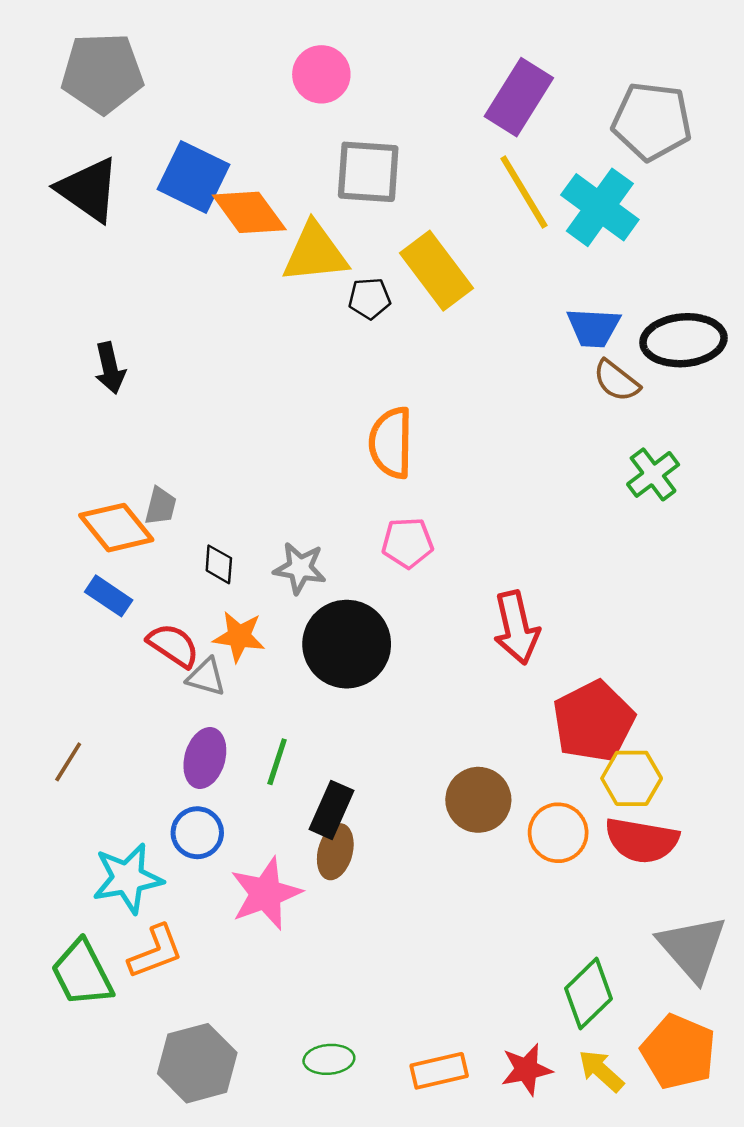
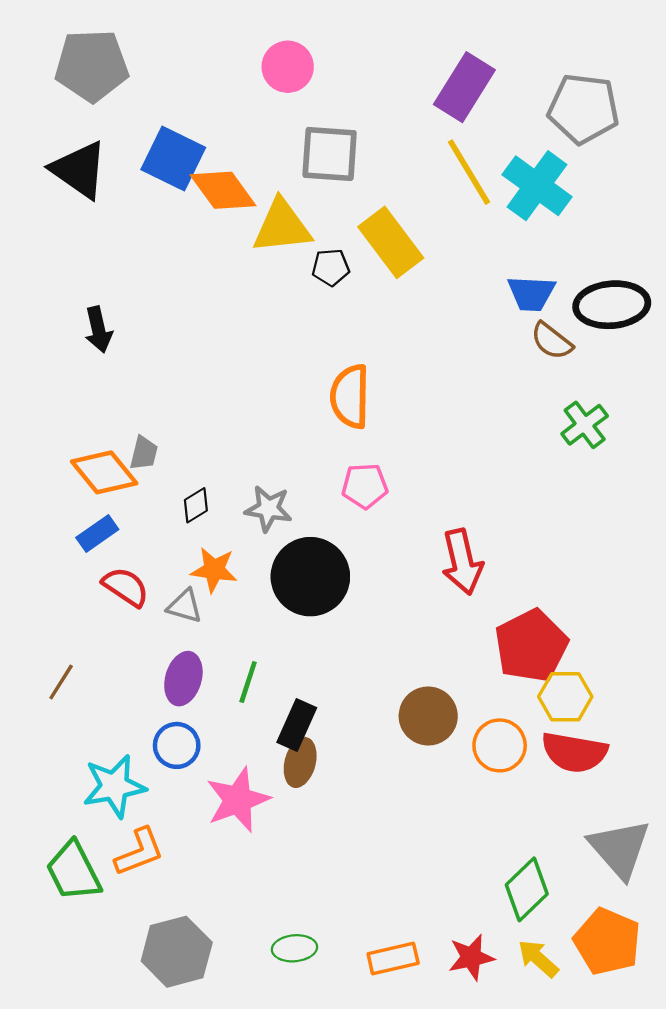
black diamond: (219, 564) -> (196, 505), turned 54
blue rectangle: (109, 596) -> (97, 534), turned -69
red semicircle: (173, 645) -> (126, 587), moved

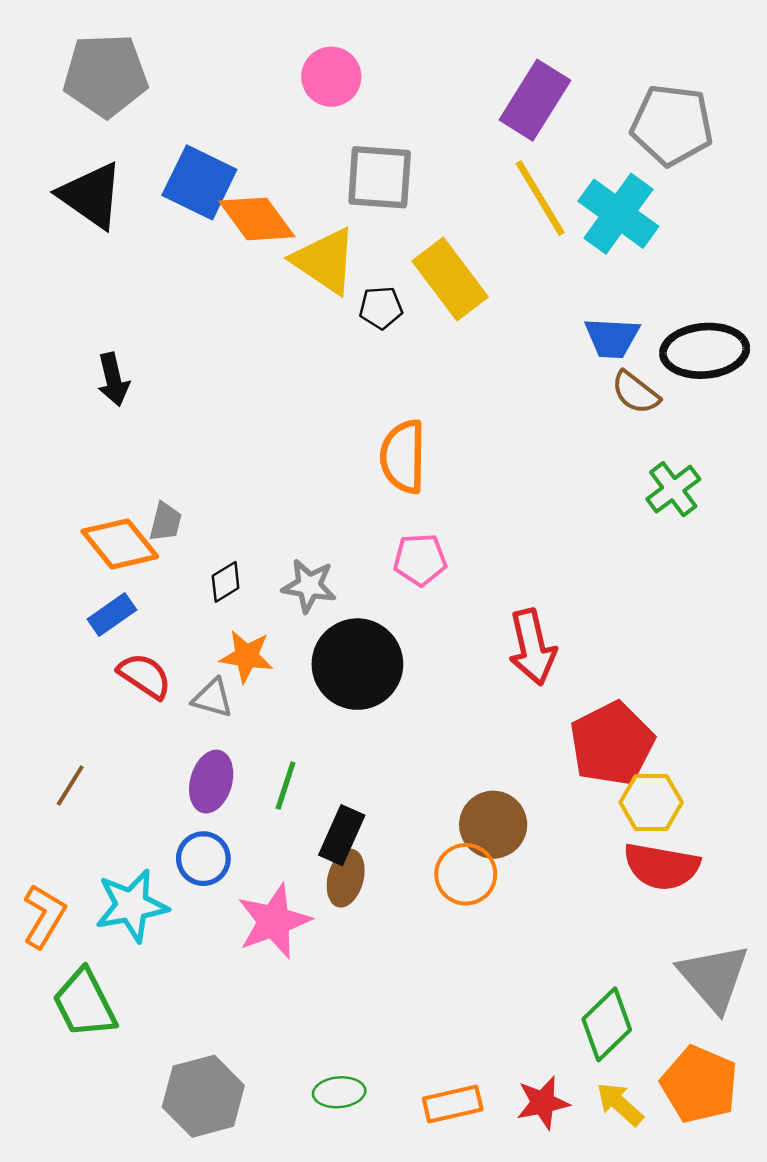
yellow triangle: (282, 226) -> (325, 261), turned 40
orange circle: (500, 745) -> (466, 874), moved
orange L-shape: (139, 852) -> (44, 916), moved, turned -38

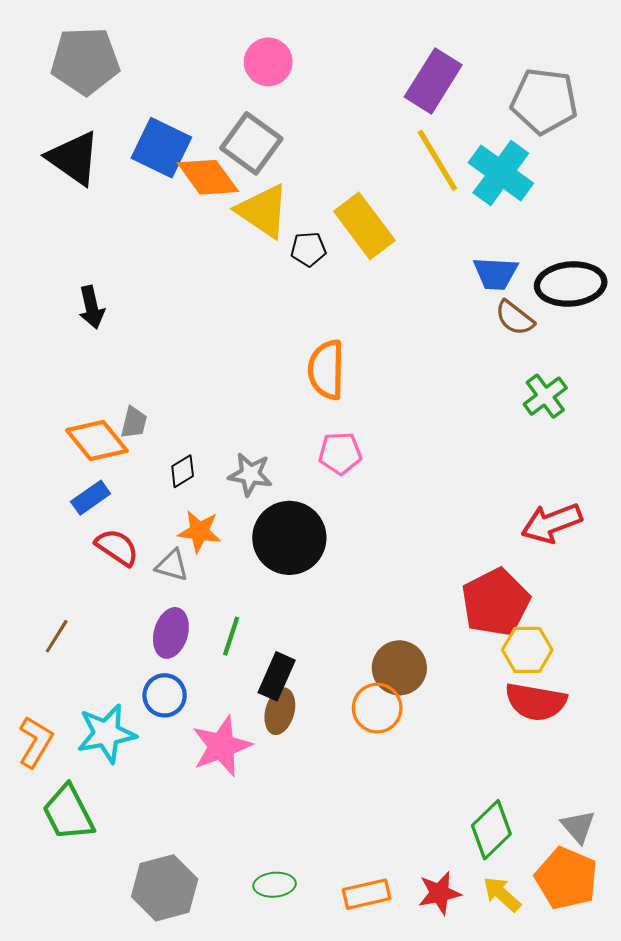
gray square: (380, 177) -> (251, 143), moved, turned 32
red arrow: (532, 647) -> (552, 523), moved, turned 82
gray triangle: (714, 977) -> (578, 827), moved, size x0.6

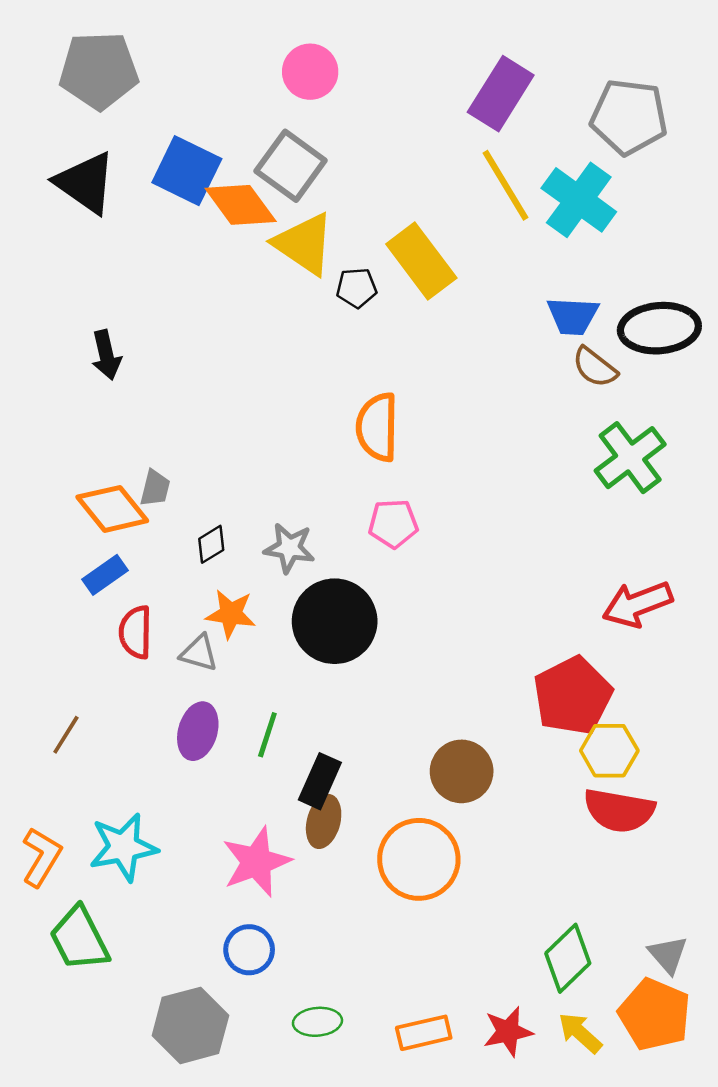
green cross: (545, 396) -> (630, 458), size x1.4
red semicircle: (117, 547) -> (136, 632), turned -123
blue circle: (165, 695) -> (249, 950), moved
orange circle: (377, 708) -> (419, 859), moved, size x1.4

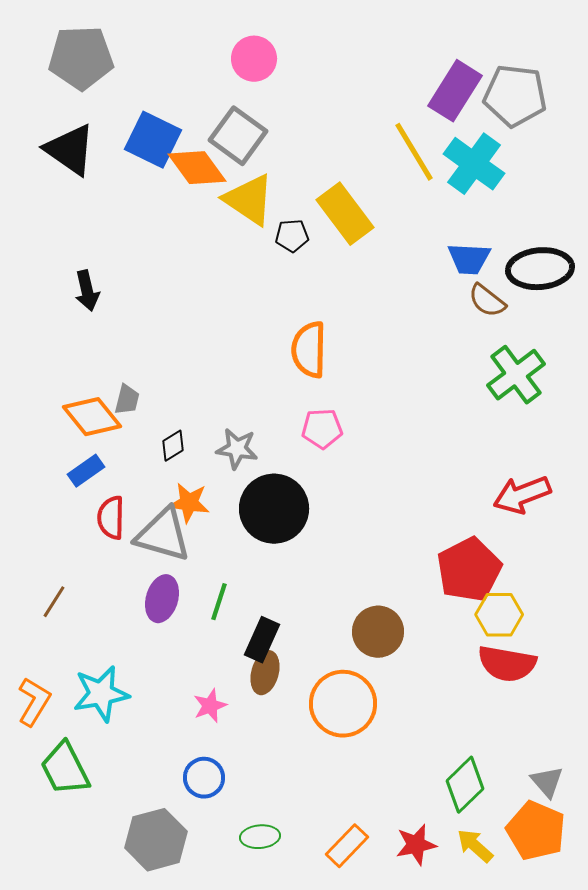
purple rectangle: (501, 94) -> (455, 91), moved
gray triangle: (199, 653) -> (163, 535), size x1.8
pink star: (256, 862) -> (210, 706), size x0.6
orange rectangle: (424, 1033) -> (347, 846), turned -33

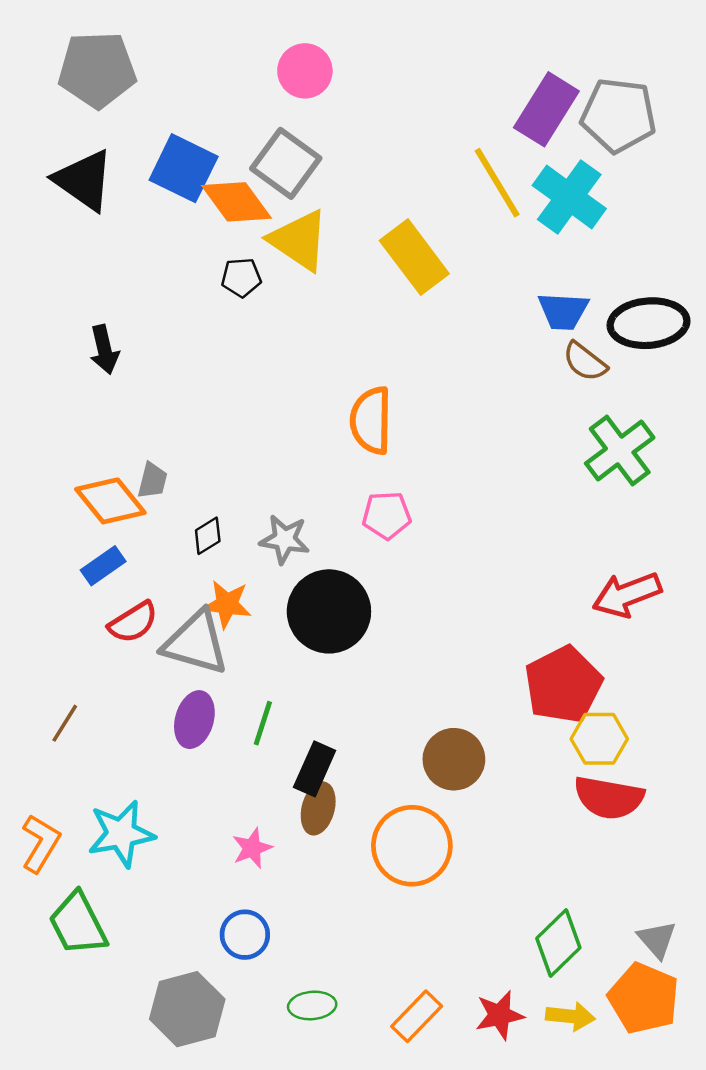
black pentagon: (292, 236) -> (241, 278), moved
red semicircle: (111, 518) -> (133, 622), turned -123
yellow arrow: (475, 846) -> (570, 1016), turned 144

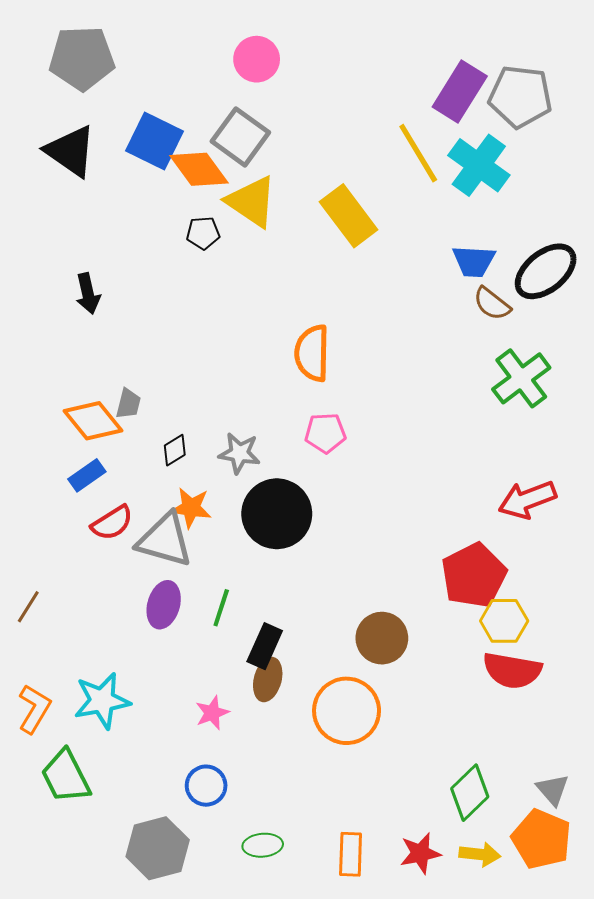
black ellipse: (649, 323) -> (546, 271), turned -34
brown line: (65, 723) -> (28, 607), moved
orange rectangle: (417, 1016) -> (351, 854), turned -42

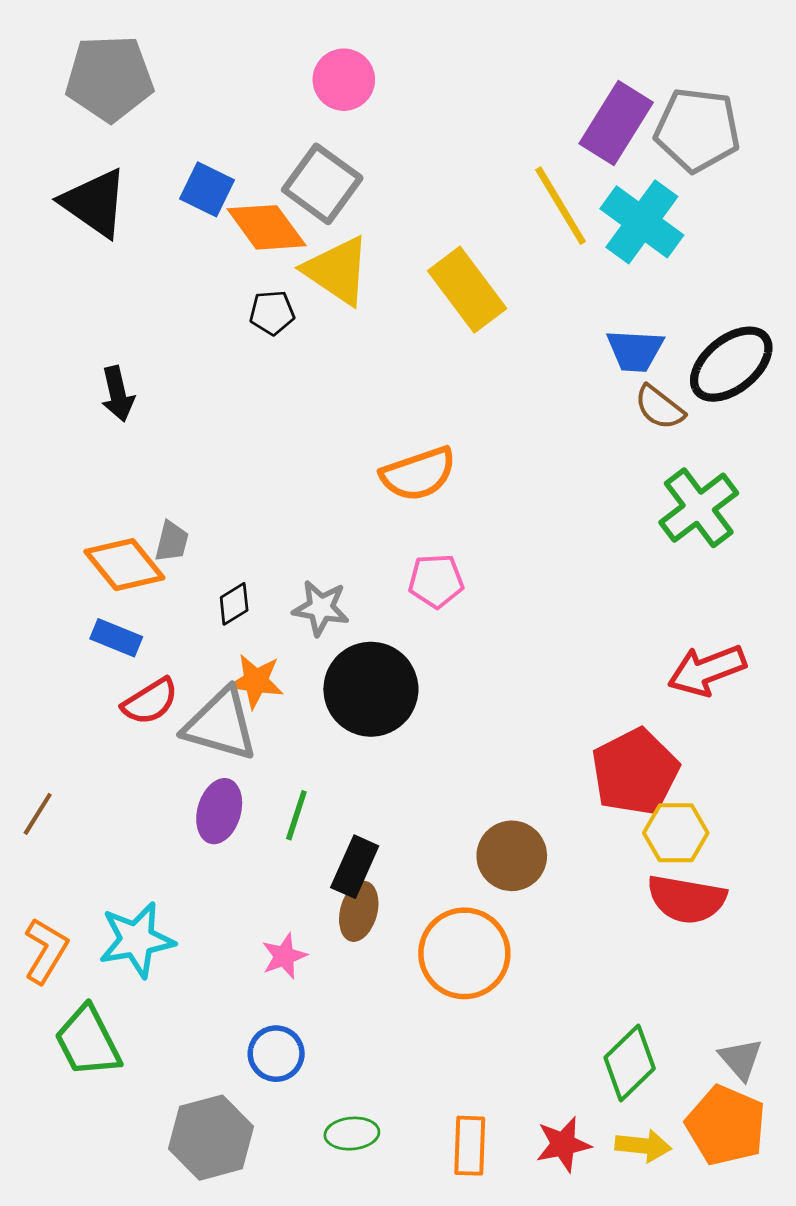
blue square: (155, 141) -> (207, 189), size x0.7
orange semicircle: (312, 353) -> (418, 474), turned -110
blue rectangle: (87, 475) -> (116, 638), turned 57

